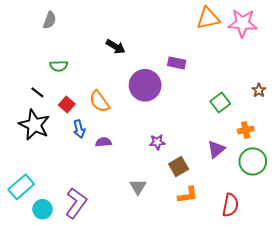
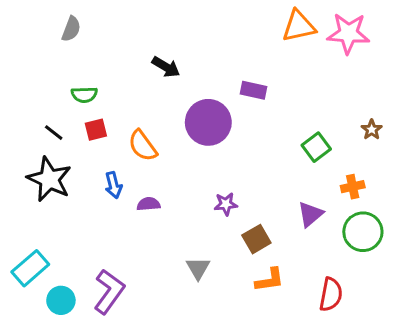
red square: (67, 105) -> (96, 130), moved, turned 35

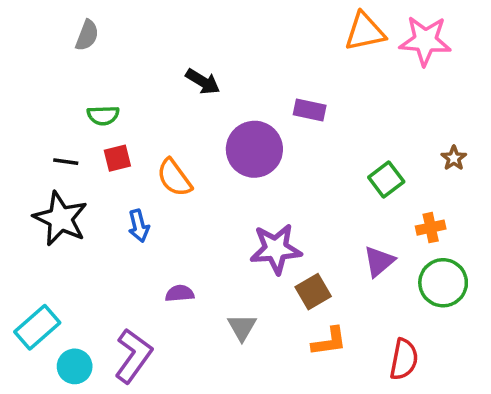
black line: (54, 133) -> (66, 162), turned -30
purple semicircle: (148, 204) -> (180, 293), moved
purple star: (226, 204) -> (276, 249), size x1.8

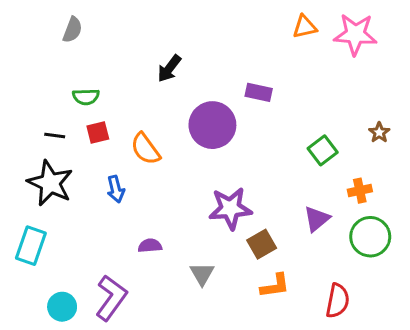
orange triangle: (365, 32) -> (305, 27), size x0.7
black arrow: (203, 82) -> (169, 68), turned 96
cyan rectangle: (37, 327) -> (31, 246), moved, turned -30

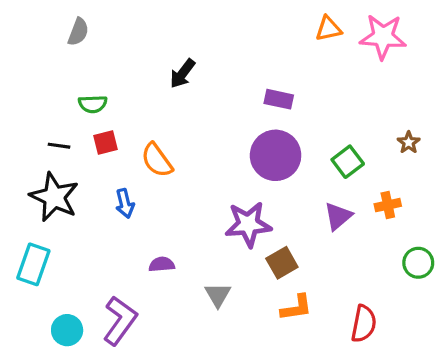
purple circle: (212, 125) -> (276, 155), moved
purple triangle: (317, 219) -> (338, 216), moved
green circle: (370, 237) -> (418, 263), moved, size x0.7

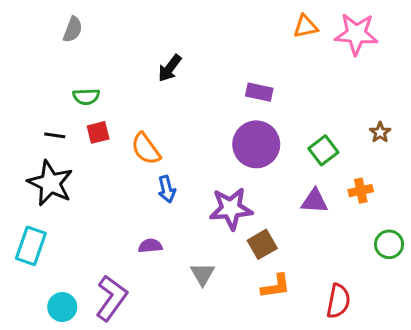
blue arrow: (125, 203) -> (167, 189), moved
purple triangle: (338, 216) -> (314, 201), turned 44

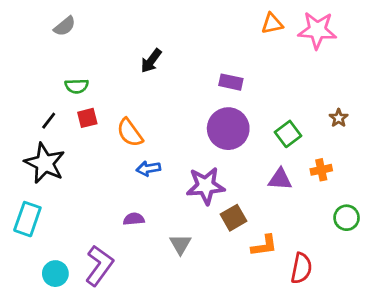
gray semicircle: (73, 29) -> (65, 26), turned 30
black line: (55, 135) -> (49, 121), turned -60
blue arrow: (167, 189) -> (148, 168), turned 95
orange L-shape: (276, 286) -> (264, 246), moved

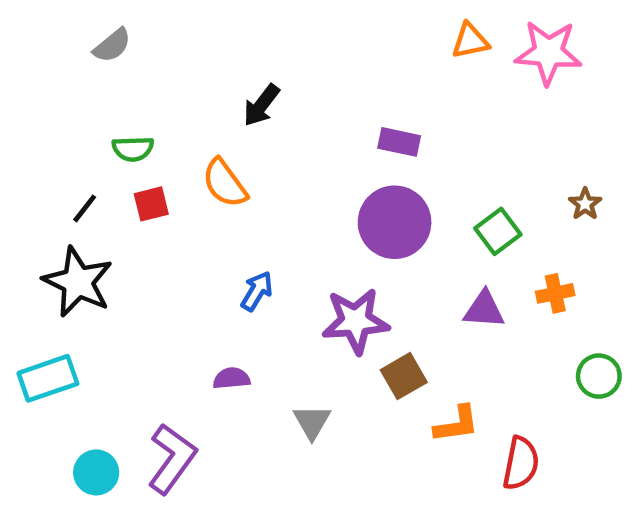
orange semicircle: (130, 133) -> (225, 183), moved
blue arrow: (148, 168) -> (257, 291), turned 130
cyan rectangle: (27, 219) -> (48, 378), turned 52

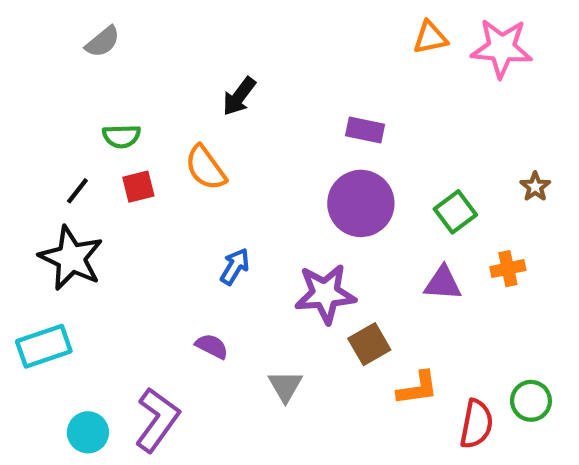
green circle: (599, 376) -> (531, 401), moved
purple semicircle: (232, 378) -> (212, 346), turned 32

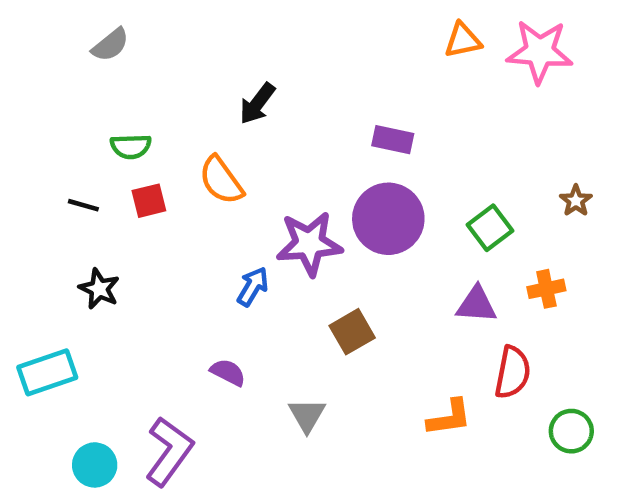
black line: (77, 191) -> (83, 205), turned 68
black star: (71, 258) -> (99, 289), moved, size x0.6
purple star: (325, 294) -> (309, 244), moved
brown square: (369, 344) -> (352, 332), moved
red semicircle: (476, 424) -> (513, 372), moved

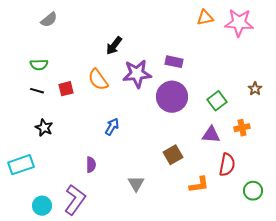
green semicircle: (131, 146) -> (39, 65), moved
purple star: (309, 244) -> (137, 74), moved
brown square: (352, 332) -> (173, 155), moved
purple semicircle: (228, 372) -> (91, 165), moved, turned 63

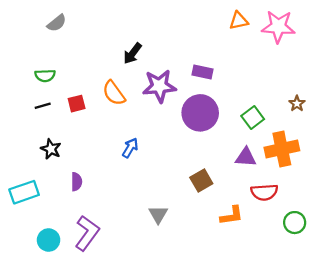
black line: (37, 91) -> (43, 106), turned -32
orange cross: (242, 128) -> (282, 149), size x1.8
purple semicircle: (91, 165) -> (77, 182), moved
red semicircle: (227, 165) -> (264, 192), turned 75

